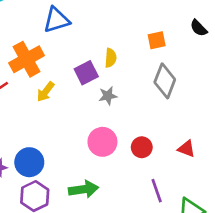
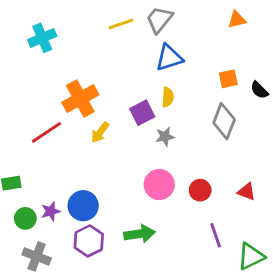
blue triangle: (56, 20) -> (169, 58), moved
black semicircle: (199, 28) -> (259, 90), moved
orange square: (157, 40) -> (228, 79), moved

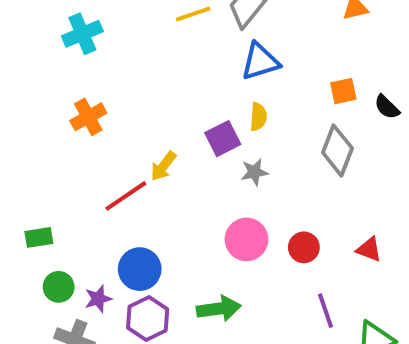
orange cross: (80, 99) -> (88, 117), moved, size x0.7
red line: (46, 132) -> (126, 196), moved
purple star: (51, 211) -> (98, 299), moved

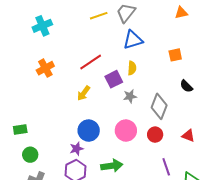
black semicircle: (387, 107) -> (186, 86), moved
gray diamond: (337, 150) -> (159, 106), moved
red line: (126, 196) -> (91, 62), moved
blue circle: (140, 269) -> (89, 131), moved
purple star: (98, 299) -> (77, 149), moved

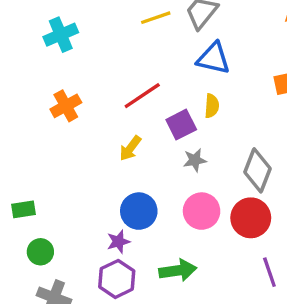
blue triangle: (133, 40) -> (213, 58), turned 30
gray star: (130, 96) -> (195, 160), moved
red circle: (155, 135) -> (251, 218), size x1.5

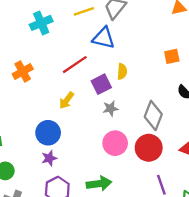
cyan cross: (61, 35) -> (41, 23), moved
blue triangle: (213, 58) -> (104, 38), moved
blue circle: (139, 211) -> (48, 133), moved
purple star: (118, 242) -> (49, 158), moved

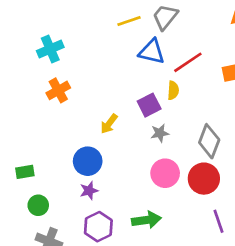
cyan cross: (41, 23) -> (50, 49), moved
red line: (75, 65) -> (188, 62), moved

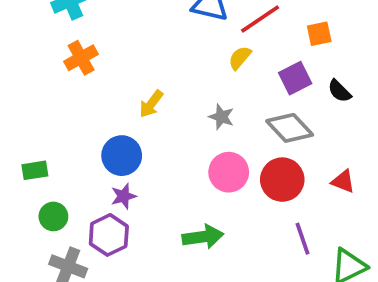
yellow semicircle: (173, 90) -> (240, 58), turned -144
purple square: (149, 105) -> (295, 78), moved
gray star: (160, 133) -> (221, 117), turned 30
gray diamond: (209, 141) -> (290, 128), turned -64
purple hexagon: (98, 227) -> (109, 235), moved

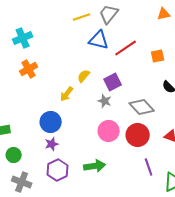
yellow semicircle: (240, 58) -> (84, 76), moved
purple square: (295, 78) -> (113, 82), moved
purple hexagon: (109, 235) -> (58, 170), moved

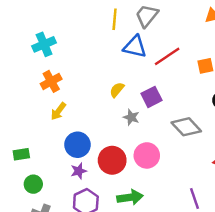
yellow line: (82, 17) -> (115, 19), turned -66
yellow arrow: (67, 94) -> (58, 111), moved
gray star: (105, 101) -> (131, 117), moved
red circle: (138, 135) -> (112, 160), moved

